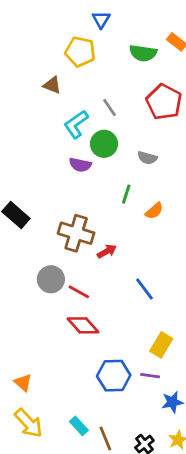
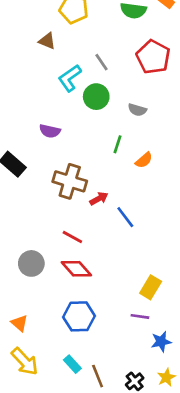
purple semicircle: (80, 165) -> (50, 131), moved
gray circle: (51, 279) -> (31, 263), moved
blue line: (144, 289) -> (125, 217), moved
blue hexagon: (114, 376) -> (79, 316), moved

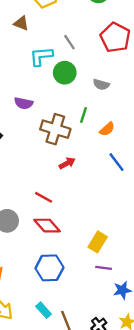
cyan L-shape: (70, 78) -> (41, 56), turned 30
brown cross: (70, 181) -> (55, 129), moved
blue line: (125, 217) -> (116, 162), moved
yellow rectangle: (151, 287) -> (98, 242), moved

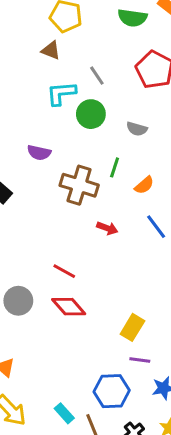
brown triangle: (21, 23) -> (51, 50), moved
red arrow: (67, 163) -> (107, 228), moved, turned 49
blue hexagon: (49, 268) -> (112, 391), moved

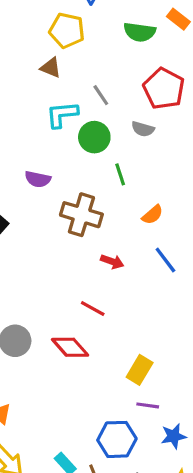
gray semicircle: (137, 129) -> (143, 129), moved
green line: (115, 167) -> (120, 174), moved, turned -36
red line: (64, 271) -> (93, 308), moved

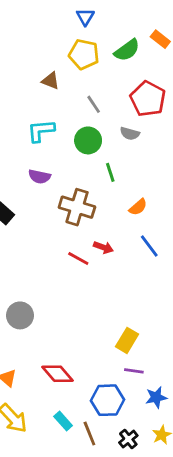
yellow pentagon: (67, 30) -> (84, 54), moved
green semicircle: (140, 32) -> (127, 50), turned -44
cyan L-shape: (62, 114) -> (41, 131), moved
red line: (93, 308) -> (78, 258), moved
red diamond: (70, 347) -> (58, 374), moved

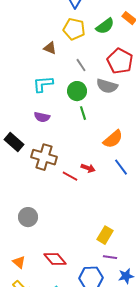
gray semicircle: (130, 133) -> (107, 86), size x1.5
green line: (110, 172) -> (83, 113), moved
brown cross: (77, 207) -> (44, 157), moved
orange semicircle: (138, 207) -> (113, 139), size x1.5

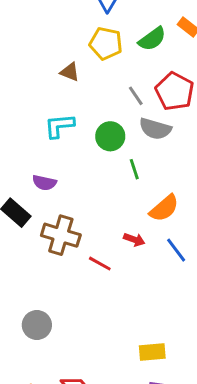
gray line: (81, 65) -> (136, 96), moved
green line: (83, 113) -> (134, 169), moved
purple semicircle: (42, 117) -> (44, 183), moved
red arrow: (88, 168) -> (134, 240), moved
yellow rectangle: (105, 235) -> (152, 352), turned 54

